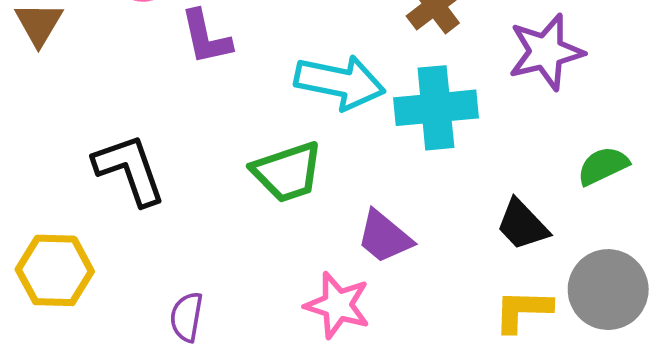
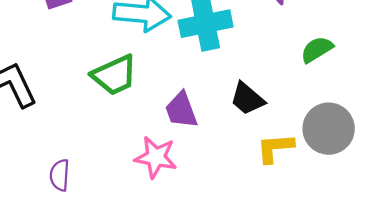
black trapezoid: (522, 225) -> (247, 99), moved
purple trapezoid: (384, 237) -> (181, 110), turned 36

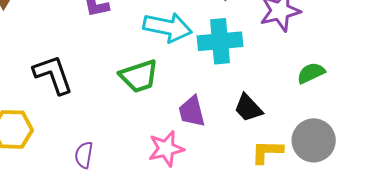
pink star: (156, 157) -> (166, 149), turned -30

